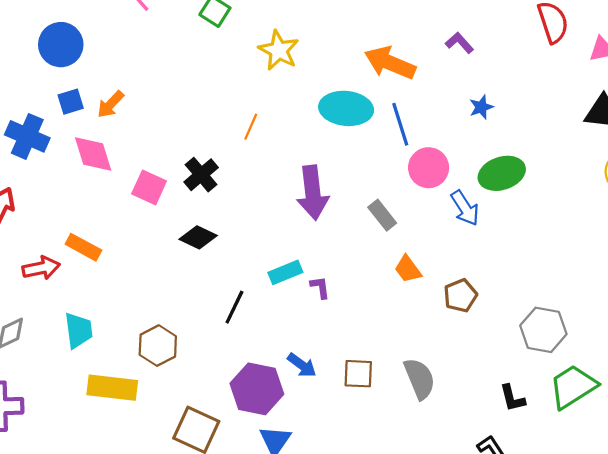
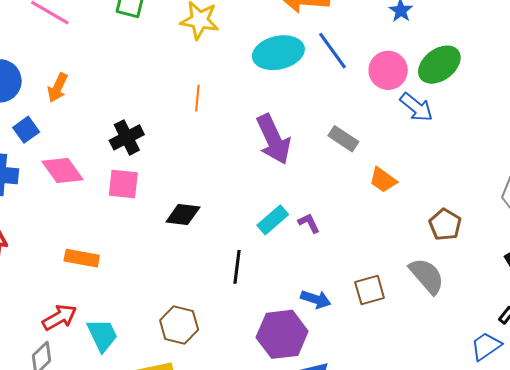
orange arrow: (110, 104) -> (58, 88), moved
pink circle: (429, 168) -> (388, 70), moved
black cross: (201, 175) -> (127, 137), moved, turned 32
red arrow: (41, 268) -> (60, 317), moved
brown pentagon: (460, 296) -> (445, 225), moved

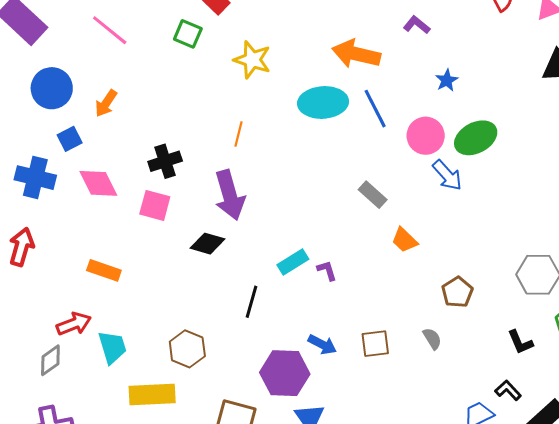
purple arrow: (273, 139) -> (230, 195), moved
gray semicircle: (427, 276) -> (432, 339), size x0.6

